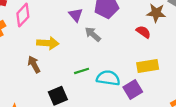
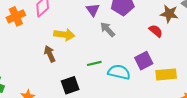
yellow rectangle: (148, 66) -> (166, 74), moved
purple square: (133, 90) -> (144, 61), moved

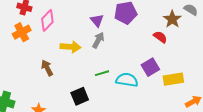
brown star: (169, 14) -> (172, 19), turned 30
gray arrow: (108, 29) -> (98, 40), moved, turned 77
brown arrow: (50, 54) -> (47, 68), moved

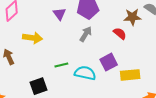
brown star: (172, 19) -> (132, 17), turned 30
gray arrow: (98, 40) -> (86, 34), moved

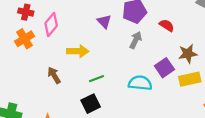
brown star: (132, 17) -> (188, 54), moved
red semicircle: (120, 33) -> (167, 25), moved
green line: (61, 65) -> (96, 79), moved

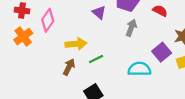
brown arrow: (54, 75) -> (69, 67), moved, turned 63
green line: (96, 79) -> (96, 59), moved

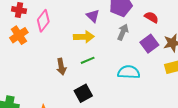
yellow arrow: (76, 44) -> (84, 37), moved
purple square: (162, 52) -> (149, 44), moved
brown arrow: (69, 67) -> (61, 67), turned 140

